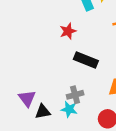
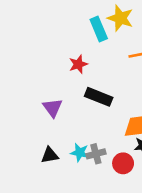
gray cross: (75, 95) -> (96, 154), moved
purple triangle: (27, 98) -> (53, 108), moved

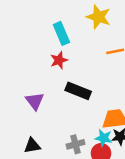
cyan rectangle: (99, 29) -> (61, 33), moved
cyan star: (80, 152) -> (104, 138), moved

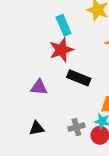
red star: (59, 60) -> (61, 50), size x1.5
purple triangle: (35, 101) -> (39, 87), turned -48

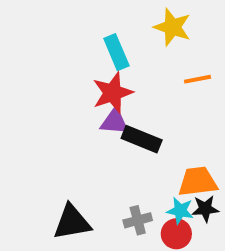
purple triangle: (39, 87) -> (114, 122), moved
black triangle: (37, 128) -> (72, 222), size x1.5

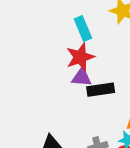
black rectangle: (142, 139) -> (101, 90), turned -30

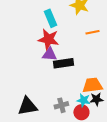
red star: (80, 57) -> (48, 39), turned 30

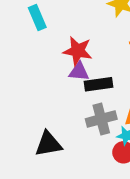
cyan rectangle: (50, 18) -> (37, 17), moved
gray cross: (61, 105) -> (101, 119), moved, size x1.5

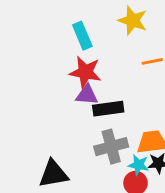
cyan rectangle: (37, 17) -> (82, 36), moved

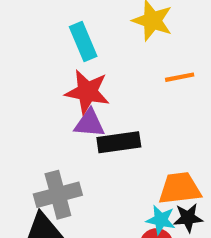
gray cross: (111, 147) -> (58, 195), moved

